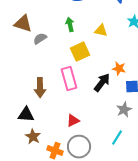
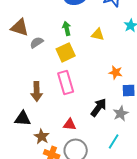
yellow square: (80, 52) -> (66, 52), moved
black arrow: (102, 83) -> (99, 107), moved
red triangle: (73, 121) -> (70, 124), turned 32
brown star: (33, 137) -> (42, 136), moved

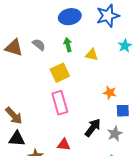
green arrow: (67, 28) -> (68, 45), moved
gray semicircle: (37, 42) -> (39, 45), moved, turned 72
brown arrow: (37, 91) -> (14, 116), moved, turned -42

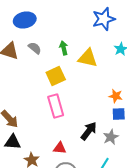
blue ellipse: (70, 17) -> (25, 20), moved
yellow triangle: (92, 55) -> (88, 58), size x1.5
orange star: (110, 93) -> (116, 96), moved

